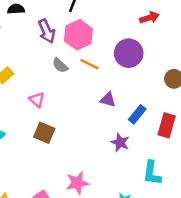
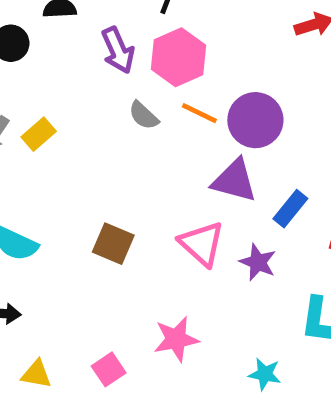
purple circle: (129, 53) -> (255, 120), moved
pink triangle: (37, 100) -> (202, 244), moved, size x1.5
purple triangle: (108, 100) -> (234, 181), size x1.5

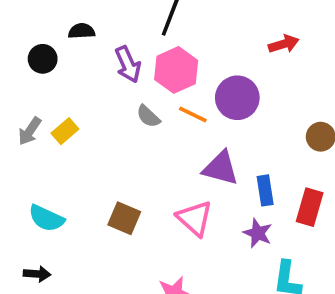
purple circle: (255, 120) -> (237, 98), moved
blue rectangle: (290, 209) -> (265, 190), turned -48
purple star: (258, 262) -> (258, 233), moved

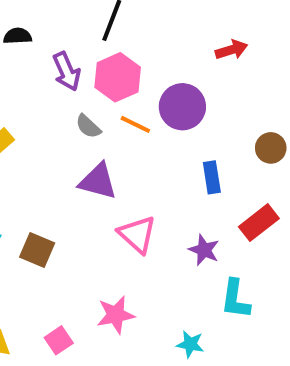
purple triangle: (221, 168) -> (98, 181), moved
blue rectangle: (265, 190) -> (212, 177), moved
red rectangle: (310, 207) -> (259, 223), turned 36
brown square: (124, 218) -> (37, 250), moved

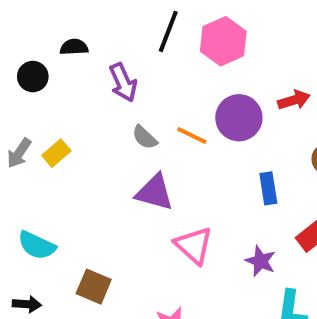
red arrow: (231, 50) -> (294, 100), moved
pink hexagon: (118, 77) -> (223, 41), moved
brown square: (37, 250) -> (94, 287), moved

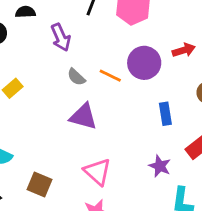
pink triangle: (194, 245) -> (98, 172), moved

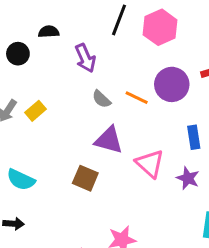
purple star: (160, 166) -> (188, 178), moved
pink triangle: (98, 172) -> (150, 164), moved
brown square: (40, 184) -> (85, 178), moved

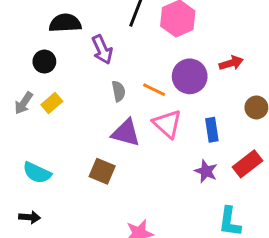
black semicircle: (49, 32) -> (65, 23), size x1.5
black circle: (18, 54) -> (44, 62), moved
gray semicircle: (101, 99) -> (119, 91), turned -144
pink triangle: (150, 164) -> (167, 124), moved

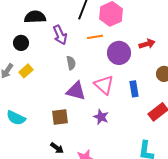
orange line: (154, 90) -> (95, 37), moved, turned -35
brown square: (102, 171) -> (60, 117), turned -30
purple star: (206, 171) -> (101, 117), moved
black arrow: (30, 217) -> (57, 148), moved, turned 32

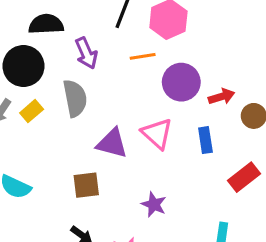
black circle: (21, 43) -> (23, 66), size x1.6
red arrow: (147, 44) -> (222, 97), moved
gray semicircle: (71, 63) -> (75, 98), moved, size x1.6
purple star: (101, 117) -> (154, 204), moved

